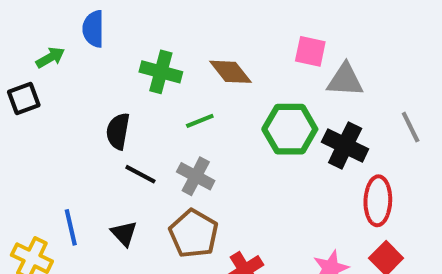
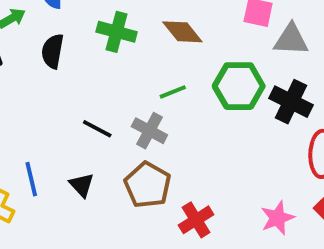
green line: (200, 121) -> (173, 92), moved
black semicircle: (118, 131) -> (53, 51), moved

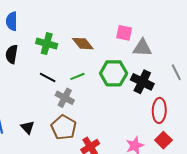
black line: (97, 129) -> (48, 78), moved

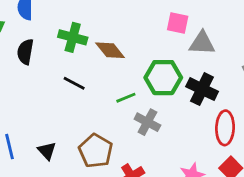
brown diamond: (83, 44) -> (110, 50), moved
green line: (77, 76) -> (126, 98), moved
gray cross: (65, 98) -> (147, 122), moved

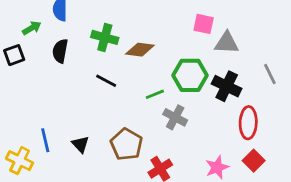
brown diamond: (110, 50) -> (140, 50), turned -44

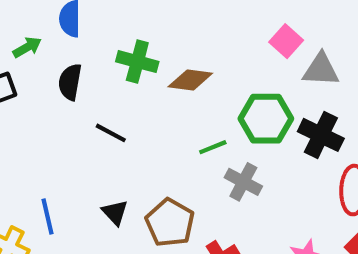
pink square: (204, 24) -> (286, 41), turned 30
black line: (106, 81) -> (111, 133), moved
black triangle: (80, 144) -> (115, 212), moved

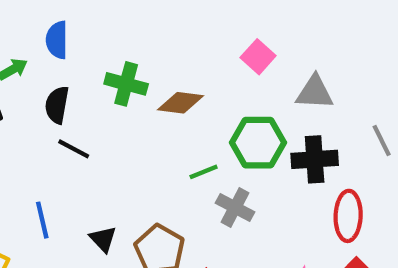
pink square: (286, 41) -> (258, 57), moved
black line: (111, 133) -> (74, 149), moved
black cross: (321, 135) -> (315, 159), turned -30
blue line: (48, 217) -> (42, 220), moved

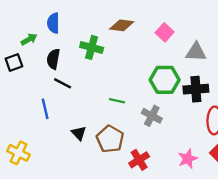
brown diamond: (181, 103) -> (122, 25), moved
green line: (204, 172) -> (117, 101), moved, turned 35
blue line: (42, 220) -> (45, 109), moved

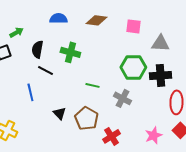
blue semicircle: (53, 23) -> (58, 18), moved, turned 90
pink square: (165, 32) -> (133, 26), turned -35
green cross: (92, 47) -> (70, 52), moved

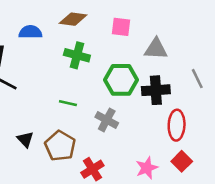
blue semicircle: (58, 18) -> (30, 32), moved
green cross: (70, 52) -> (77, 55), moved

